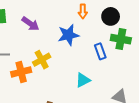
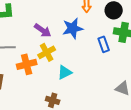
purple arrow: (30, 24) -> (43, 30), moved
cyan triangle: (83, 80) -> (65, 72), moved

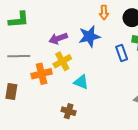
purple arrow: (43, 30) -> (58, 38), turned 126
cyan triangle: (65, 72) -> (81, 82), turned 49

